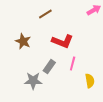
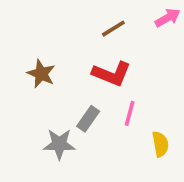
brown line: (45, 14) -> (113, 29), moved

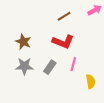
gray star: (59, 144) -> (24, 66), moved

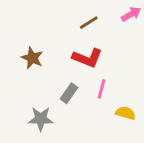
gray star: (24, 66) -> (41, 119), moved
yellow semicircle: (91, 81) -> (126, 113), turned -64

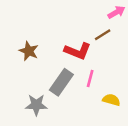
brown line: (89, 23) -> (103, 35), moved
gray rectangle: (69, 93) -> (61, 82), size x1.5

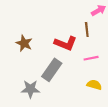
brown line: (103, 35) -> (87, 29), turned -64
pink line: (90, 79) -> (91, 58), moved, turned 64

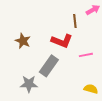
brown line: (87, 29) -> (75, 21), moved
yellow semicircle: (94, 85) -> (91, 89), moved

